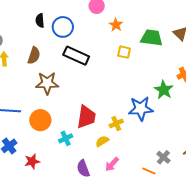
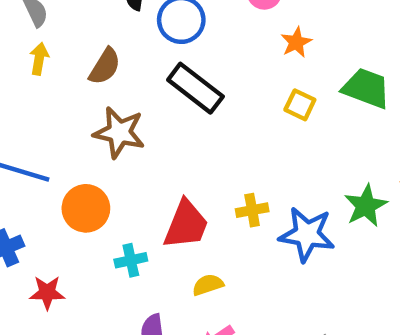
yellow cross: (116, 123) -> (252, 210), moved

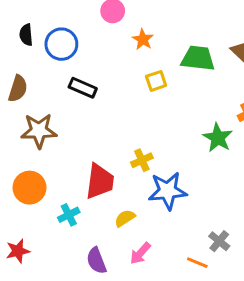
black rectangle: (195, 88) -> (83, 88), size x0.7
yellow square: (300, 105) -> (156, 81), turned -30
blue star: (307, 234) -> (168, 191), moved

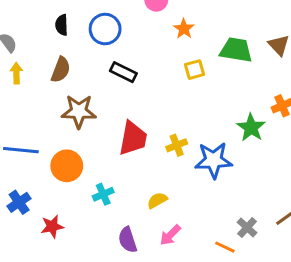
black semicircle: (26, 35) -> (62, 25), moved
red trapezoid: (100, 181) -> (133, 138), moved
blue star: (168, 191) -> (214, 160), moved

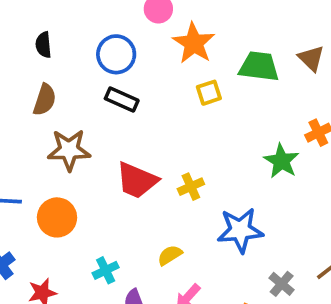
blue circle: (105, 29) -> (116, 54), moved
orange star: (184, 29) -> (194, 43), size x1.6
red trapezoid: (133, 138) -> (137, 180), turned 105
blue star: (214, 160) -> (240, 230), moved
cyan cross: (103, 194) -> (106, 270), moved

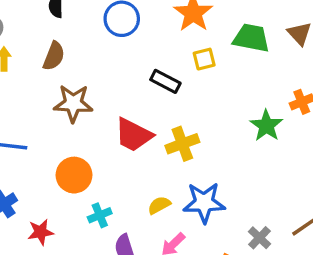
black rectangle: (122, 100) -> (165, 81), moved
yellow cross: (191, 187) -> (182, 144), size x1.4
orange circle: (57, 217) -> (74, 175), moved
blue star: (240, 230) -> (204, 203), moved

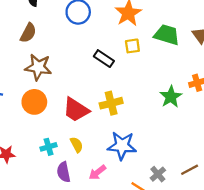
red trapezoid: (133, 135) -> (76, 110), moved
orange circle: (74, 175) -> (34, 102), moved
yellow semicircle: (159, 205) -> (77, 145), moved, turned 84

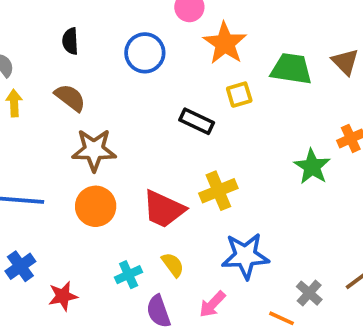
brown semicircle: (28, 33) -> (70, 98), turned -72

